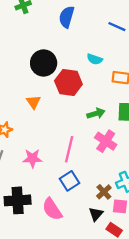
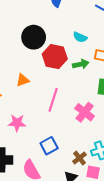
orange triangle: (33, 102) -> (23, 80), moved, turned 40
green arrow: (96, 113) -> (81, 64), moved
pink line: (69, 149) -> (53, 100), moved

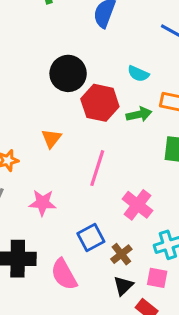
orange triangle: (23, 80) -> (51, 138), turned -32
pink cross: (85, 112) -> (138, 205), moved
brown cross: (79, 158) -> (121, 254), moved

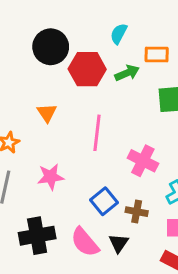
cyan semicircle: (138, 74) -> (119, 34), turned 105
brown cross: (121, 254) -> (137, 212), turned -30
black triangle: (123, 286) -> (119, 243), moved

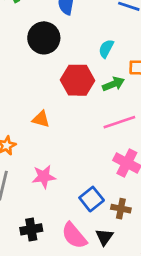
black circle: (51, 47) -> (44, 38), moved
orange triangle: (47, 113) -> (41, 119), turned -42
pink line: (97, 133) -> (119, 122), moved, turned 64
black cross: (37, 236) -> (31, 229), size x0.7

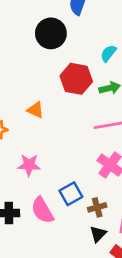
brown cross: (121, 209) -> (97, 207), turned -36
pink semicircle: (74, 236) -> (42, 210), moved
black triangle: (104, 237) -> (98, 234), moved

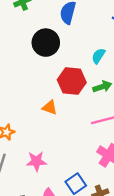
orange triangle: (35, 110) -> (50, 107), moved

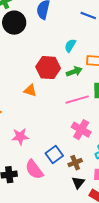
black circle: (46, 43) -> (14, 23), moved

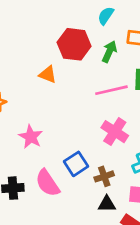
green arrow: (74, 72) -> (109, 52), turned -49
pink star: (20, 137) -> (31, 137), turned 30
black triangle: (78, 183) -> (107, 204), turned 48

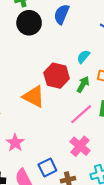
orange triangle: (48, 74) -> (34, 96), size x1.6
pink line: (111, 90) -> (81, 114), turned -35

